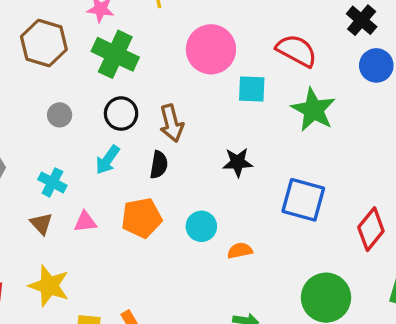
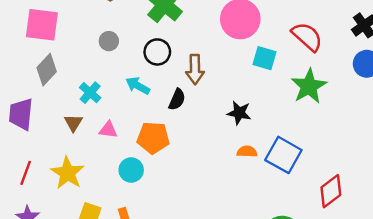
cyan arrow: (107, 160) -> (138, 86), turned 70
cyan circle: (201, 226) -> (131, 170), moved
orange semicircle: (240, 251) -> (247, 152), moved

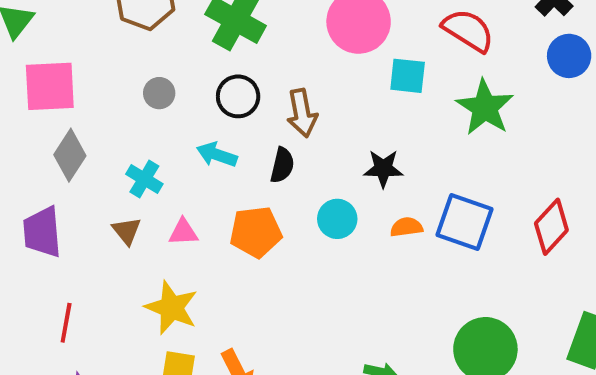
cyan circle: (131, 170) -> (337, 219), moved
yellow star: (67, 173) -> (172, 308), moved
red diamond: (331, 191) -> (551, 227), moved

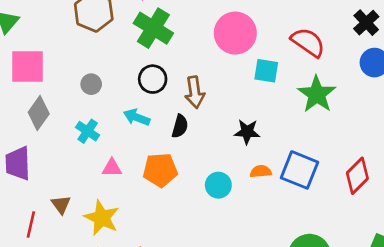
gray circle: (159, 93) -> (91, 84), moved
cyan circle: (337, 219) -> (218, 185), moved
brown triangle: (127, 231) -> (61, 205), moved

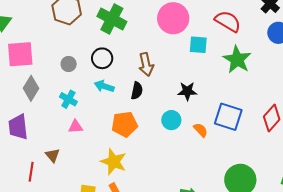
black circle: (153, 79) -> (102, 58), moved
pink triangle: (112, 168) -> (75, 127), moved
orange semicircle: (261, 171) -> (201, 130), moved, turned 56
cyan circle: (218, 185) -> (171, 120), moved
yellow star: (102, 218) -> (114, 162), moved

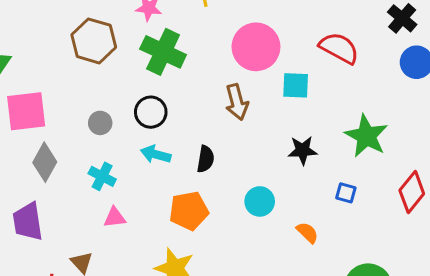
green star: (237, 59) -> (366, 136), moved
brown arrow: (146, 64) -> (237, 102), moved
black star: (187, 91) -> (303, 150), moved
blue square: (228, 117) -> (346, 193), size x0.5
orange semicircle: (201, 130) -> (307, 233), moved

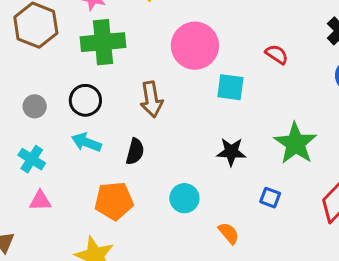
red semicircle: (339, 48) -> (277, 54), size x0.6
green cross: (163, 52) -> (103, 42), turned -36
brown arrow: (237, 102) -> (152, 99), moved

